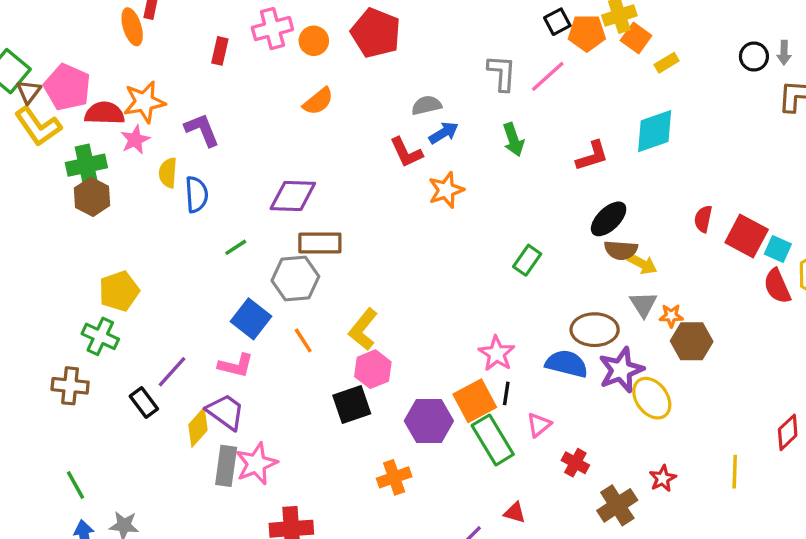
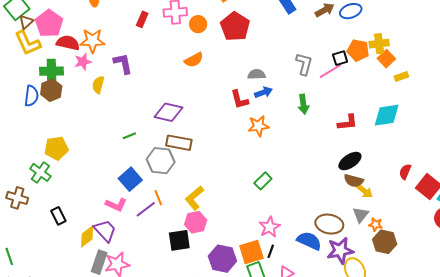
black square: (557, 22) -> (340, 58), moved
blue semicircle: (196, 194) -> (31, 96), moved
green rectangle: (527, 260) -> (263, 181), moved
purple line: (172, 372) -> (146, 209), moved

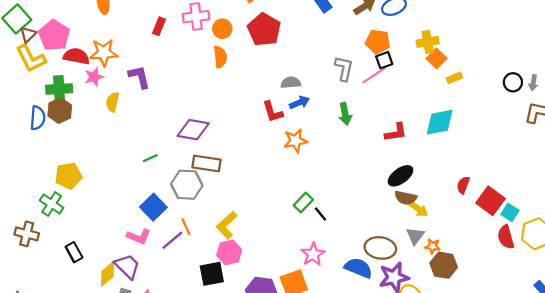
orange pentagon: (358, 50) -> (378, 42), moved
orange semicircle: (194, 60) -> (220, 57), moved, turned -66
black line: (271, 251) -> (321, 214), moved, turned -56

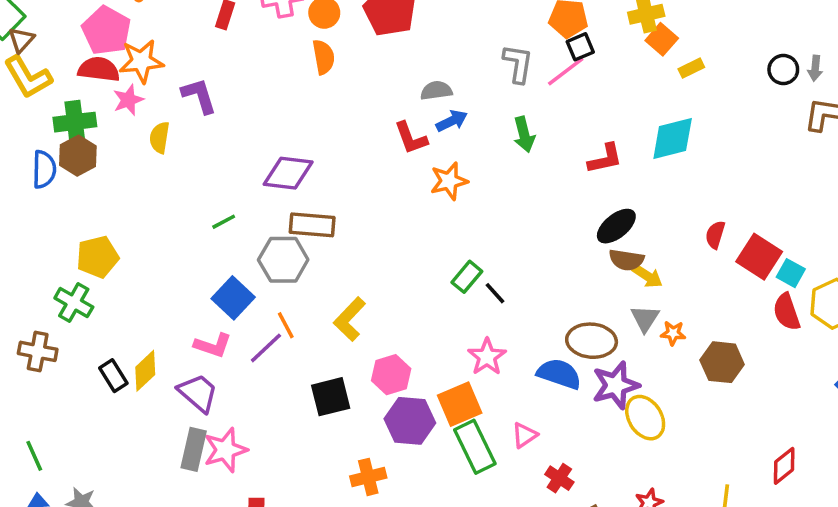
pink pentagon: (54, 35) -> (106, 31), moved
pink hexagon: (229, 252) -> (391, 375), moved
brown hexagon: (444, 265) -> (722, 362), moved
yellow diamond: (108, 274) -> (145, 371), moved

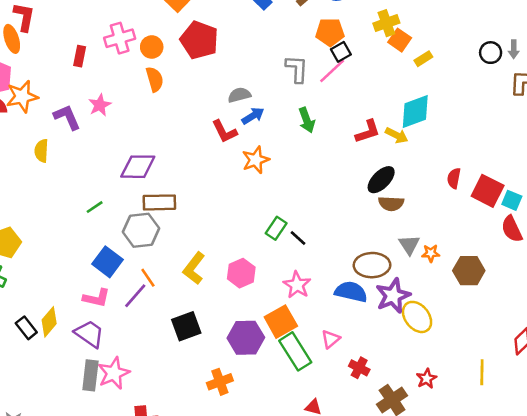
pink star: (128, 100) -> (100, 105), moved
yellow arrow: (647, 276) -> (397, 135), moved
pink hexagon: (391, 375) -> (241, 273), moved

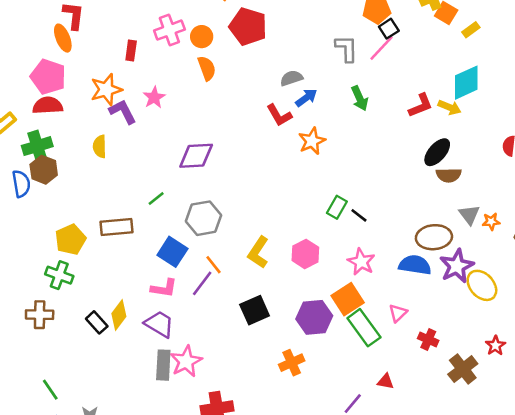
orange star: (22, 97) -> (106, 90), moved
brown rectangle: (159, 202) -> (116, 227), moved

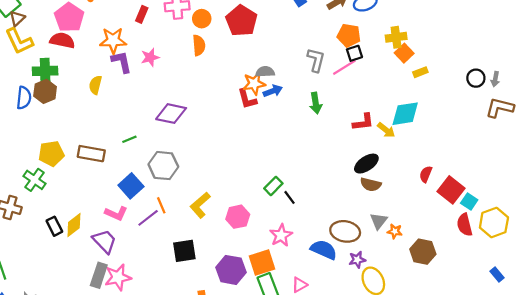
orange star: (312, 141) -> (254, 84), moved
purple star: (457, 266) -> (357, 260), size x0.6

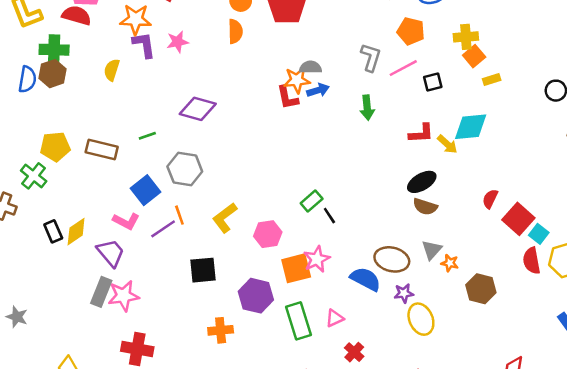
black square: (354, 53) -> (433, 82), moved
orange square: (262, 262) -> (296, 268), moved

